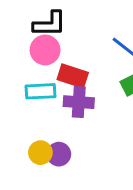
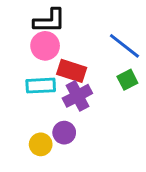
purple cross: (79, 102) -> (77, 96), turned -32
purple circle: (59, 154) -> (64, 133), moved

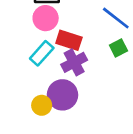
cyan rectangle: (41, 86) -> (42, 53), turned -45
purple circle: (64, 133) -> (62, 95), size x1.5

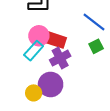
pink circle: (46, 18) -> (39, 36), moved

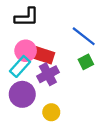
purple circle: (51, 84) -> (22, 94), moved
yellow circle: (34, 93) -> (51, 112), moved

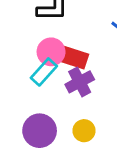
purple circle: (22, 94) -> (40, 131), moved

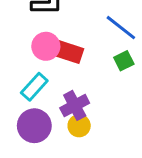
cyan rectangle: (44, 72) -> (34, 87), moved
purple cross: (80, 82) -> (75, 105), moved

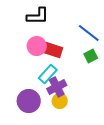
cyan rectangle: (34, 87) -> (48, 74), moved

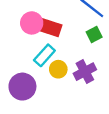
purple cross: (57, 87) -> (85, 72), moved
yellow circle: (60, 101) -> (58, 69), moved

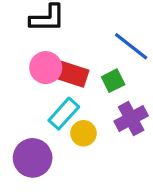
green square: (94, 35) -> (113, 81), moved
purple cross: (85, 72) -> (131, 118), moved

